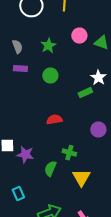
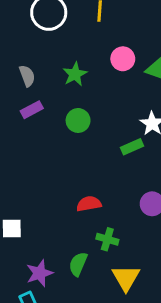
purple rectangle: (20, 69) -> (32, 110), turned -32
red semicircle: (54, 120) -> (89, 204), moved
purple star: (25, 155) -> (39, 273), moved, turned -30

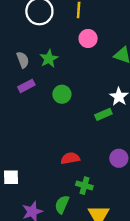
pink circle: (123, 59) -> (88, 38), moved
green star: (75, 74) -> (49, 59), moved

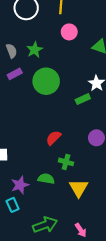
green circle: (62, 94) -> (46, 81), size x1.6
red semicircle: (70, 158) -> (53, 138), turned -35
green semicircle: (62, 204) -> (46, 179), turned 77

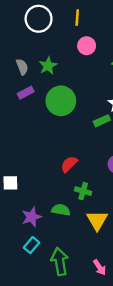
cyan rectangle: (13, 205) -> (32, 245), moved, turned 64
green arrow: (45, 225) -> (60, 261), turned -80

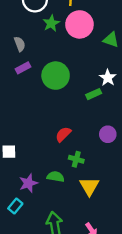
pink circle: (87, 46) -> (79, 24), size x1.6
green star: (48, 66) -> (51, 23), moved
cyan rectangle: (32, 245) -> (15, 206), moved

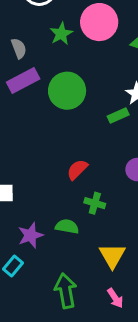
green star: (51, 23) -> (61, 34), moved
purple rectangle: (23, 68) -> (23, 80), size x1.5
yellow triangle: (89, 186) -> (112, 256), moved

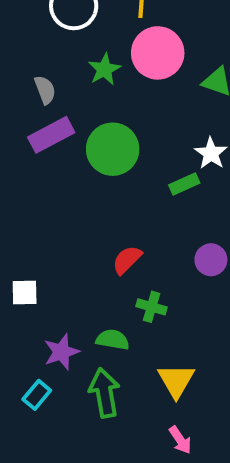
green arrow: (66, 291) -> (104, 393), moved

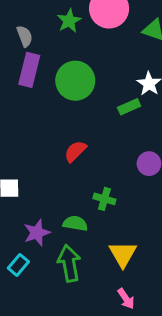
purple rectangle: (51, 135) -> (29, 70), turned -48
red semicircle: (127, 260) -> (75, 151), moved

